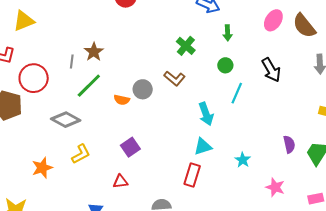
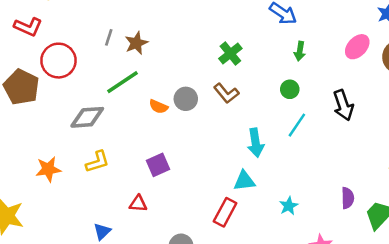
green cross: (186, 46) -> (230, 53), moved
gray line: (72, 61) -> (109, 37), moved
gray diamond: (66, 120) -> (87, 117), turned -44

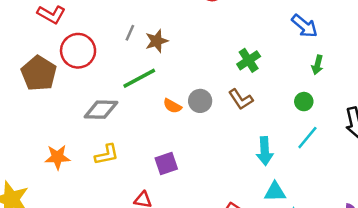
cyan triangle: (244, 181) -> (275, 192), moved

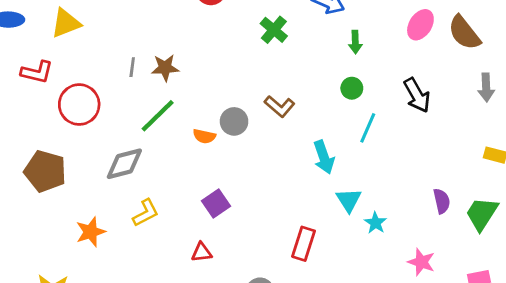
brown star: (157, 41) -> (165, 68), turned 30
green cross: (249, 60) -> (274, 30), moved
brown pentagon: (39, 73) -> (45, 171), moved
cyan triangle: (275, 192) -> (349, 200), turned -45

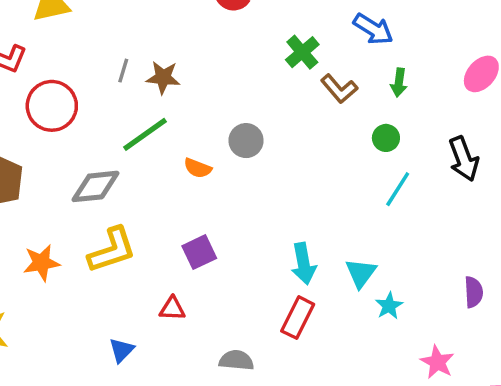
brown L-shape: (280, 106) -> (339, 89), moved
gray circle: (234, 121) -> (246, 141), moved
cyan arrow: (324, 157) -> (304, 264), moved
yellow L-shape: (146, 213) -> (112, 250), size x1.4

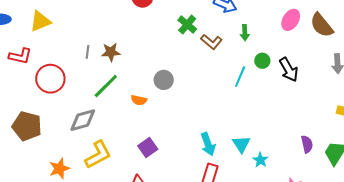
green circle: (386, 138) -> (262, 61), moved
cyan line: (398, 189) -> (240, 77), moved

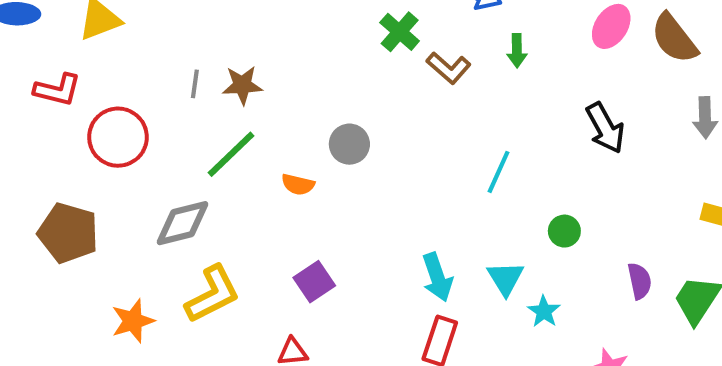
green circle: (262, 61) -> (564, 231), moved
cyan line: (240, 77) -> (499, 172), moved

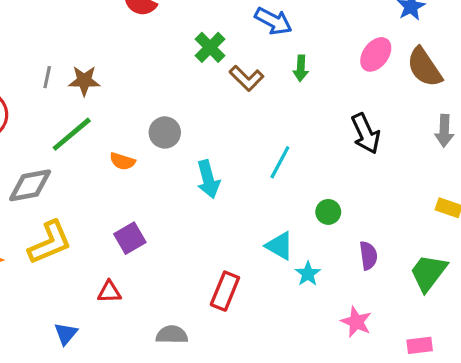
cyan arrow: (437, 277) -> (208, 179), moved
cyan triangle: (505, 278) -> (280, 246), turned -32
purple semicircle: (640, 281) -> (368, 256), moved

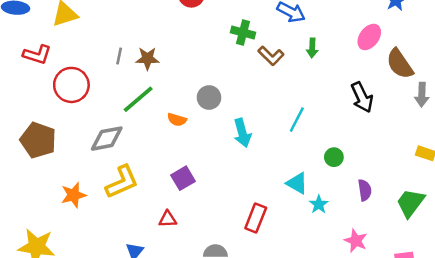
green cross: (210, 47) -> (243, 32), turned -30
brown semicircle: (424, 67) -> (400, 64), moved

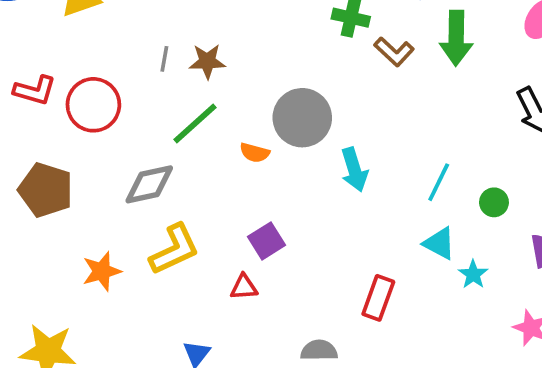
green arrow: (312, 48) -> (456, 38), size x1.8
red L-shape: (37, 55) -> (35, 90), moved
gray circle: (209, 98) -> (302, 118), size x1.6
cyan line: (297, 120) -> (439, 182), moved
red triangle: (168, 219) -> (244, 287), moved

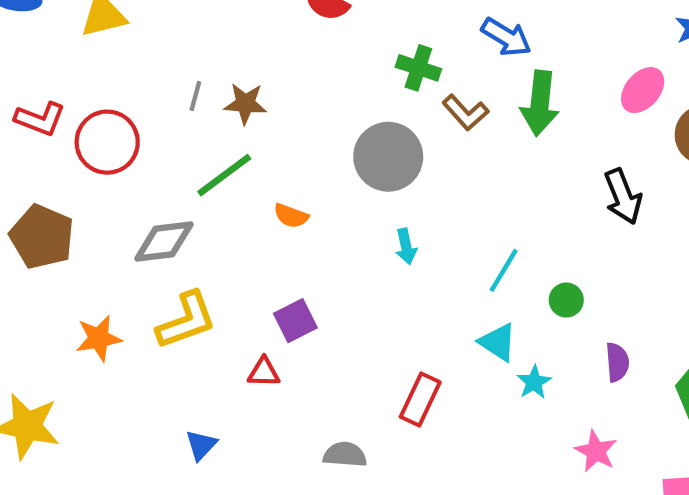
gray circle: (302, 118) -> (388, 157), moved
cyan arrow: (354, 170) -> (406, 247), size x0.7

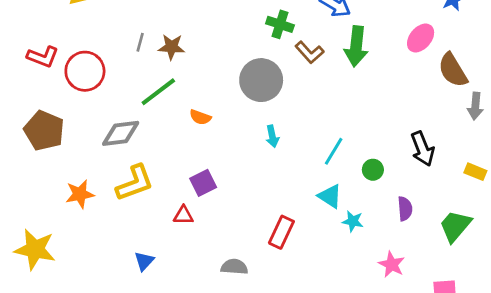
black arrow: (623, 197) -> (423, 149), moved
cyan star: (534, 382) -> (353, 221), turned -30

